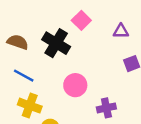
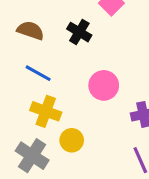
black cross: (56, 43) -> (79, 32), size x0.7

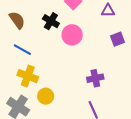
brown semicircle: (31, 31) -> (17, 20), turned 36
pink circle: (104, 85) -> (72, 35), moved

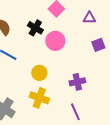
yellow cross: (28, 76) -> (39, 98), moved
yellow circle: (46, 96) -> (39, 73), moved

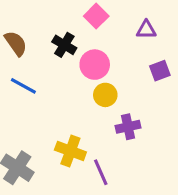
yellow circle: (39, 73) -> (105, 95), moved
purple line: (75, 112) -> (101, 172), moved

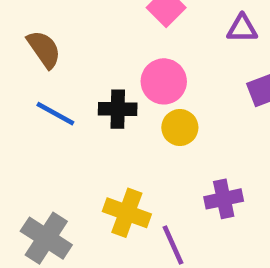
black cross: (64, 45) -> (118, 109), moved, turned -30
purple cross: (128, 127) -> (224, 199), moved

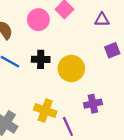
pink circle: (164, 81) -> (38, 20), moved
yellow circle: (180, 128) -> (71, 68), size x1.5

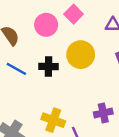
yellow circle: (71, 68) -> (81, 55), moved

